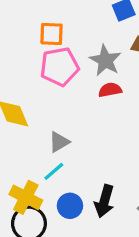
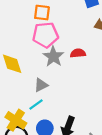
gray star: (105, 60) -> (53, 56), moved

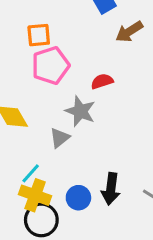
gray star: (53, 56) -> (80, 111), moved
cyan line: (36, 104) -> (31, 173), moved

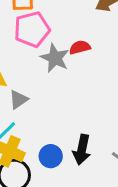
gray star: (80, 111) -> (55, 58), moved
gray triangle: (60, 138) -> (18, 100), moved

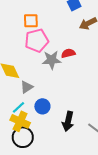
gray star: (55, 58) -> (52, 60), turned -30
blue circle: (51, 156) -> (42, 106), moved

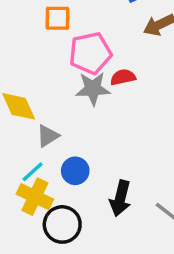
pink pentagon: (37, 41) -> (90, 53), moved
black circle: (23, 137) -> (62, 224), moved

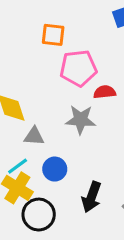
gray star: (93, 89) -> (81, 120), moved
gray triangle: (48, 136) -> (34, 136), turned 30

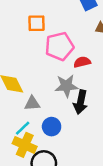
black arrow: (91, 197) -> (81, 102), moved

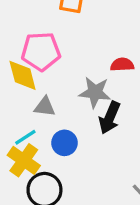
pink pentagon: (59, 46) -> (41, 51), moved

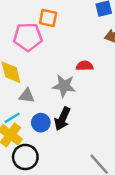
pink pentagon: (41, 51) -> (28, 37), moved
black arrow: (110, 118) -> (62, 119), moved

